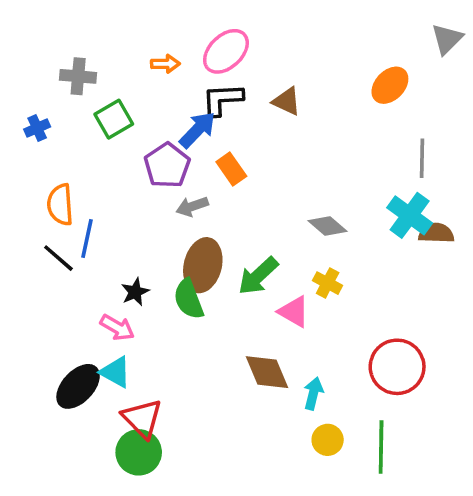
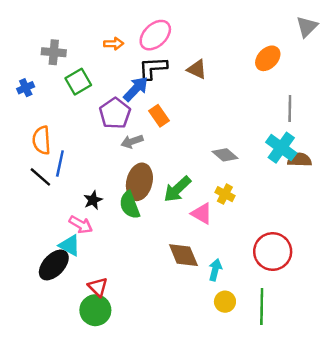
cyan triangle: (115, 372) -> (70, 245), moved
red triangle: (142, 418) -> (98, 287), size x0.7

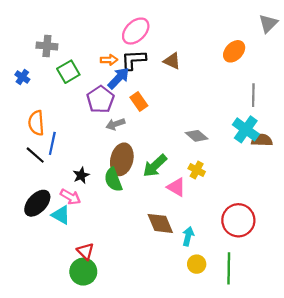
orange arrow: (114, 44) -> (109, 60), moved
blue cross: (26, 88) -> (22, 77), turned -32
black ellipse: (54, 265) -> (37, 203), moved

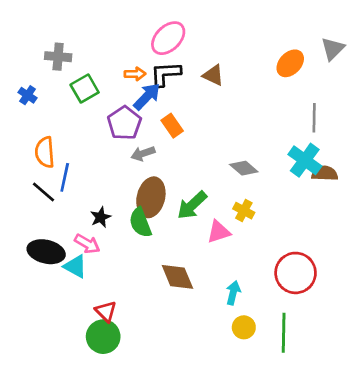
gray triangle: (268, 24) -> (333, 49), moved
pink triangle: (176, 187) -> (219, 232), turned -48
black ellipse: (37, 203) -> (46, 252), turned 60
brown diamond: (160, 223) -> (177, 277), moved

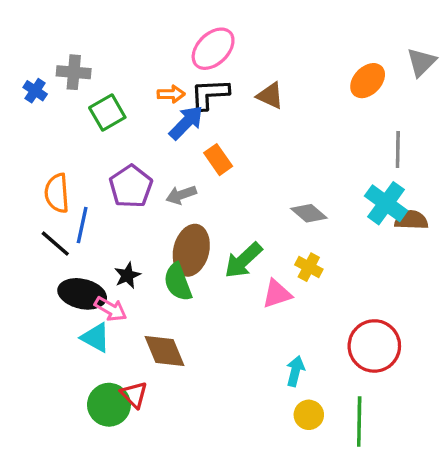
blue cross: (28, 95) -> (35, 91), moved
purple pentagon: (124, 123) -> (131, 186), moved
black ellipse: (46, 252) -> (82, 294), moved
brown diamond: (177, 277) -> (164, 351), moved
green circle: (103, 337) -> (109, 405), moved

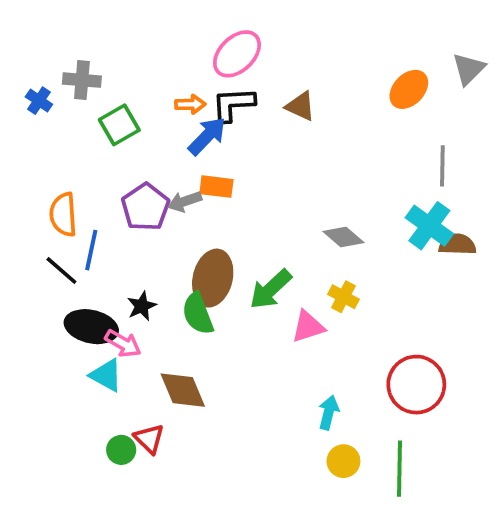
orange rectangle: (218, 160) -> (216, 187), moved, turned -48
gray arrow: (181, 195) -> (185, 201), moved
green circle: (109, 405) -> (121, 450), size x0.6

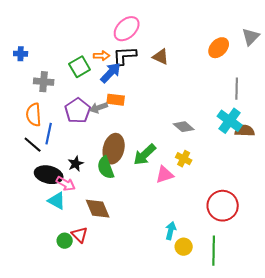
gray cross: (82, 80) -> (44, 82), moved
blue cross: (39, 101) -> (21, 54), turned -32
green square: (119, 125) -> (80, 67), moved
cyan arrow: (329, 413) -> (171, 231), moved

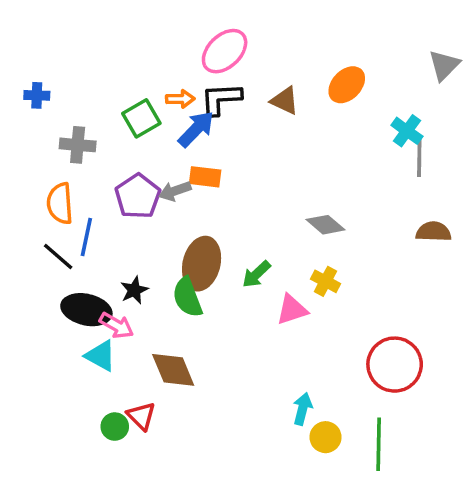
orange ellipse: (219, 48) -> (347, 85), moved
cyan cross: (230, 121) -> (407, 131), moved, size x0.7
green arrow: (145, 155) -> (256, 274), size x0.7

